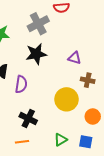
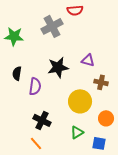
black star: (36, 54) -> (58, 67), moved
green triangle: (60, 140) -> (77, 132), moved
orange line: (22, 142) -> (36, 143), turned 56

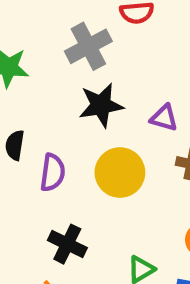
black star: (58, 67) -> (101, 105), moved
yellow circle: (80, 101) -> (120, 173), moved

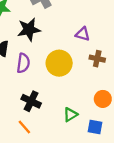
black star: (101, 105) -> (29, 30), moved

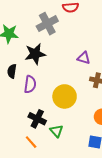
yellow circle: (59, 63) -> (65, 96), moved
green triangle: (70, 115) -> (56, 131), moved, turned -40

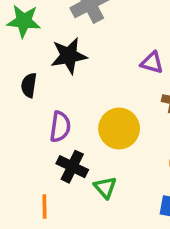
purple semicircle: (30, 84) -> (60, 127), moved
orange line: (31, 142) -> (45, 207), moved, turned 40

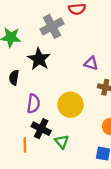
black star: (69, 56) -> (39, 59), turned -30
orange line: (45, 207) -> (25, 145), moved

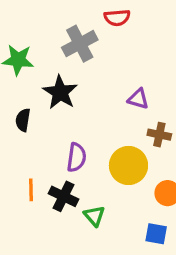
purple semicircle: (34, 104) -> (76, 157), moved
yellow circle: (70, 105) -> (128, 165), moved
orange line: (25, 145) -> (31, 190), moved

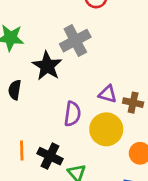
gray cross: (80, 44) -> (75, 41), moved
purple triangle: (138, 99) -> (108, 94), moved
purple semicircle: (76, 157) -> (72, 114), moved

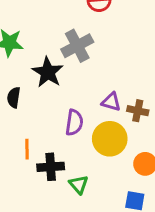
orange line: (22, 150) -> (27, 149), moved
black cross: (50, 156) -> (51, 167), turned -30

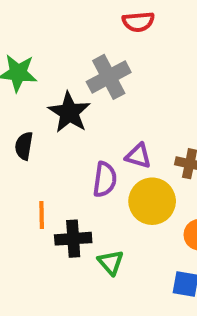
purple triangle: (111, 102) -> (138, 156), moved

